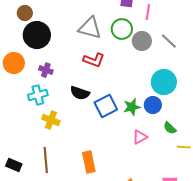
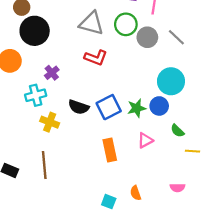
purple cross: (46, 70) -> (52, 73), moved, turned 32
black semicircle: (80, 93) -> (79, 107), moved
orange rectangle: (89, 162) -> (110, 150), moved

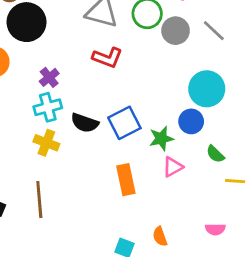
cyan cross: (36, 95) -> (48, 107), moved
green star: (137, 108) -> (161, 138), moved

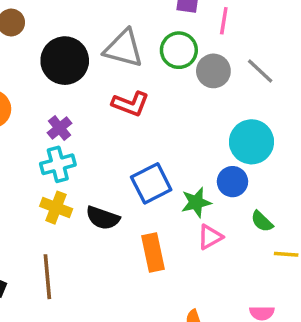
black circle: (27, 22) -> (65, 61), moved
black semicircle: (85, 123) -> (103, 218), moved

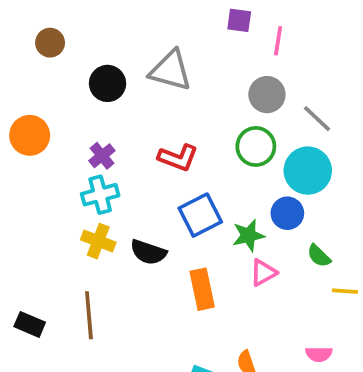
green circle: (179, 50) -> (256, 146), moved
black circle: (65, 61) -> (108, 83), size x0.7
gray line: (260, 71) -> (317, 119), moved
red L-shape: (130, 104) -> (178, 158), moved

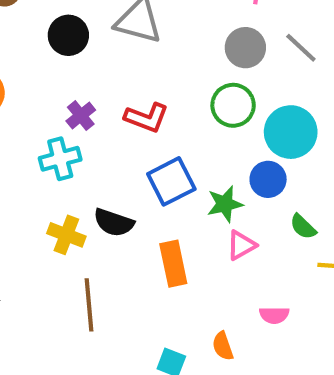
gray line: (317, 119) -> (301, 48), moved
purple cross: (102, 156) -> (81, 116), moved
yellow cross: (98, 241) -> (66, 235), moved
brown line: (89, 315) -> (89, 305), moved
pink semicircle: (319, 354) -> (274, 315), moved

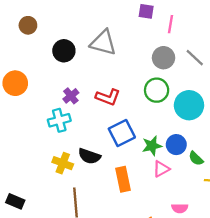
blue circle: (268, 179) -> (176, 145), moved

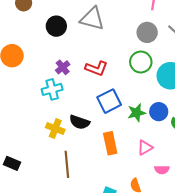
pink triangle: (161, 169) -> (145, 148), moved

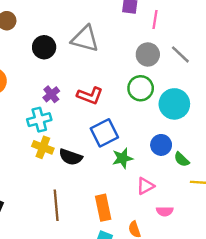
green star: (137, 113) -> (122, 158), moved
yellow cross: (55, 129) -> (43, 147), moved
orange rectangle: (110, 143) -> (103, 208), moved

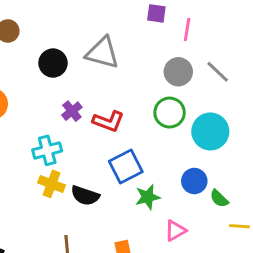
purple cross: (51, 94) -> (72, 111), moved

